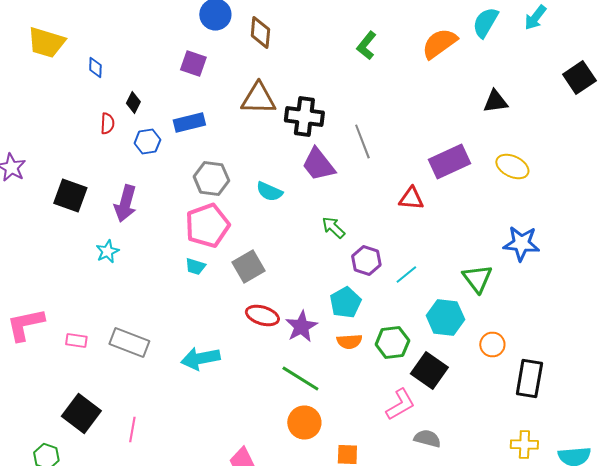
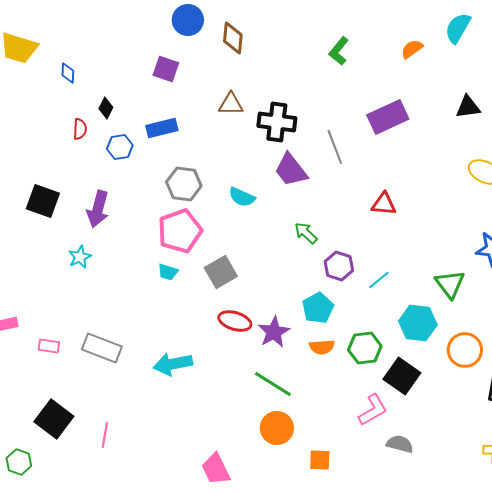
orange semicircle: (439, 44) -> (412, 49), size x0.6
brown triangle: (258, 98) -> (231, 104), size x0.7
purple rectangle: (449, 162) -> (388, 117), moved
orange circle: (492, 344) -> (465, 350), size x1.4

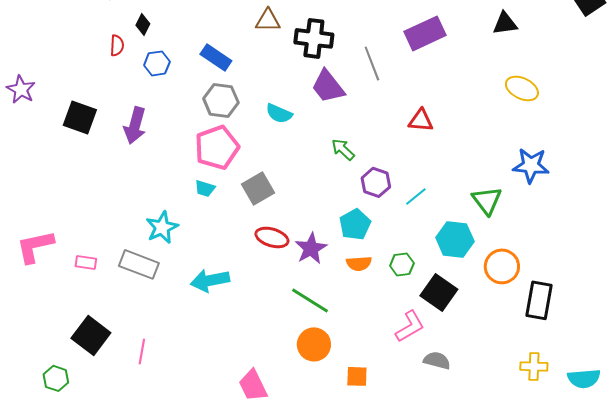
blue rectangle: (162, 128) -> (216, 57), moved, turned 48
cyan star: (80, 257) -> (162, 227), moved, size x1.4
green hexagon: (365, 348) -> (402, 264), size x0.7

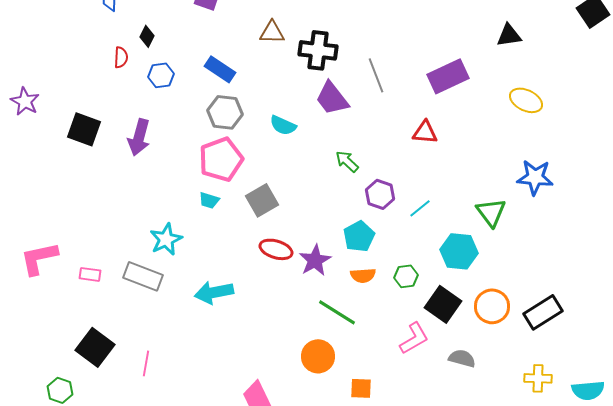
purple rectangle: (425, 33) -> (448, 76), moved
orange circle: (502, 266) -> (492, 306), moved
green line: (310, 300) -> (337, 312), moved
black rectangle: (539, 300) -> (543, 312), turned 48
gray semicircle: (437, 360) -> (462, 358), moved

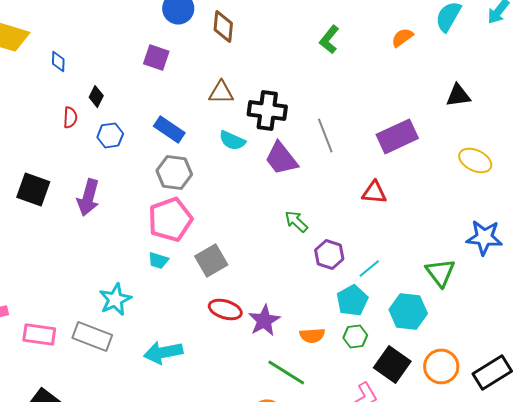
cyan semicircle: (283, 125) -> (232, 140), moved
cyan pentagon: (359, 236) -> (352, 300), moved
pink rectangle: (90, 274) -> (39, 334), size x1.5

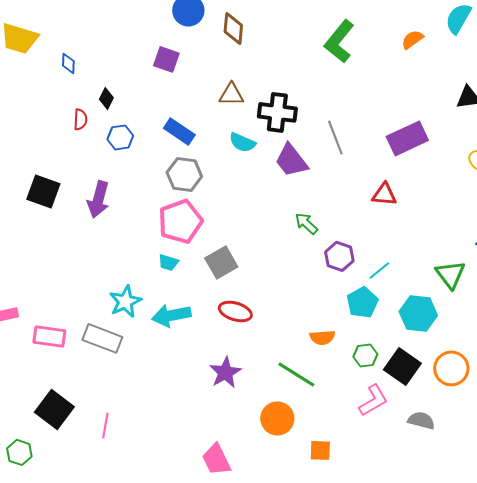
green L-shape: (329, 39) -> (339, 41), size x1.5
purple star: (264, 320) -> (225, 372), moved
green hexagon: (355, 336) -> (365, 355), moved
cyan arrow: (163, 352) -> (171, 315), moved

